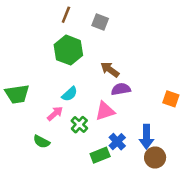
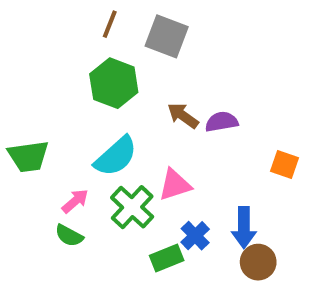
gray square: (100, 22) -> (167, 36), size x1.5
purple semicircle: (121, 89) -> (222, 122), moved
cyan semicircle: (70, 94) -> (116, 156), size x1.6
pink arrow: (55, 114) -> (75, 201), moved
green cross: (79, 125) -> (132, 207), size x1.5

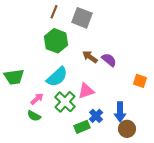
purple semicircle: (222, 122) -> (109, 60), turned 49

